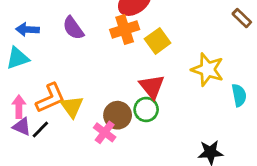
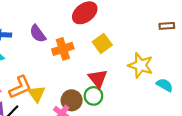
brown rectangle: (242, 18) -> (167, 26), turned -48
orange cross: (125, 29) -> (63, 49), moved
cyan semicircle: (239, 95) -> (165, 85), turned -49

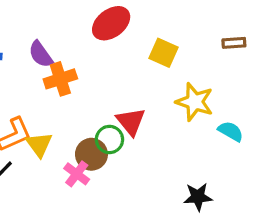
yellow square: (102, 43) -> (164, 53), moved, turned -30
orange cross: (63, 49) -> (60, 79), moved
green circle: (93, 96) -> (109, 140), moved

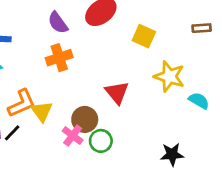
purple semicircle: (41, 54) -> (58, 23), moved
green circle: (109, 140) -> (101, 141), moved

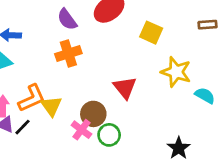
black star: (172, 154) -> (179, 148), turned -30

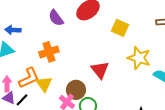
orange cross: (68, 54) -> (49, 52), moved

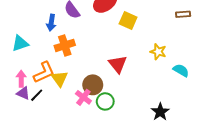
yellow square: (120, 28) -> (128, 21), moved
blue arrow: (13, 30) -> (51, 23), moved, turned -84
yellow star: (139, 58) -> (158, 52), size x0.7

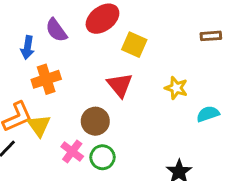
red triangle: (118, 64) -> (120, 85), moved
cyan semicircle: (181, 70) -> (208, 114), turned -49
brown circle: (93, 85) -> (95, 121), moved

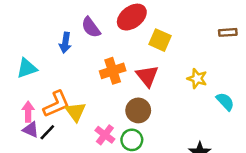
orange cross: (46, 79) -> (113, 71), moved
cyan semicircle: (208, 114) -> (225, 102), turned 66
brown circle: (95, 121) -> (138, 110), moved

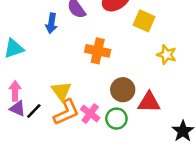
orange cross: (113, 71) -> (98, 51), turned 30
red triangle: (147, 76) -> (149, 102), moved, turned -50
yellow star: (197, 78) -> (167, 55), moved
orange L-shape: (56, 104) -> (66, 112), moved

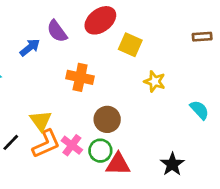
blue arrow: (51, 23) -> (30, 47), turned -138
red triangle: (149, 102) -> (118, 164), moved

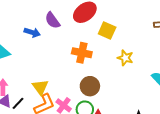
blue arrow: (30, 47) -> (32, 32), turned 56
orange cross: (80, 77) -> (82, 53), moved

